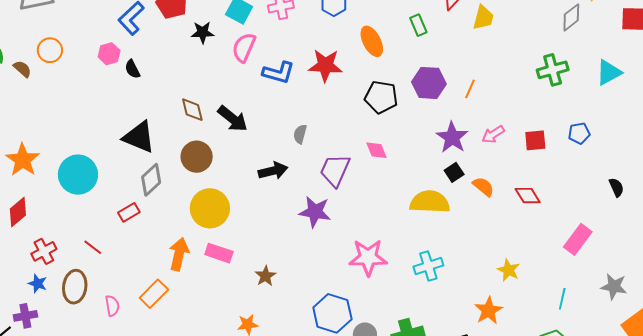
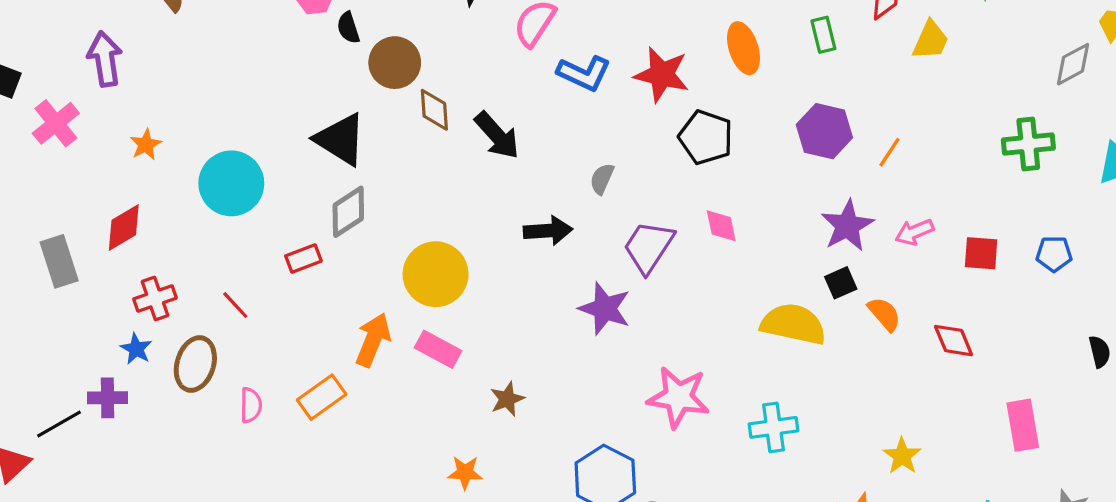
black pentagon: (381, 97) -> (706, 137), moved
brown circle: (197, 157) -> (395, 63), moved
orange star: (23, 160) -> (146, 145), size x0.6
pink rectangle: (578, 239) -> (1023, 425), turned -56

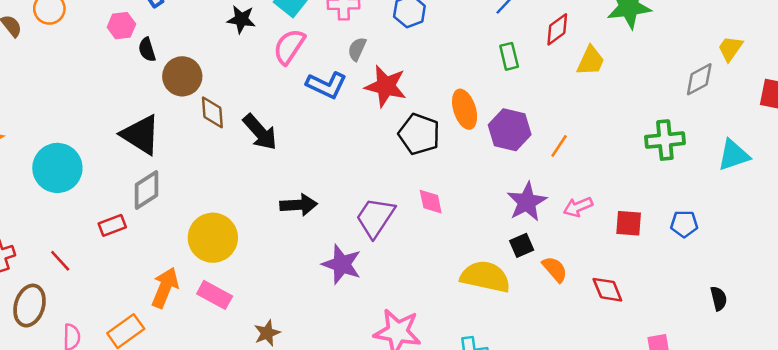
orange ellipse: (744, 48) -> (465, 109), moved
gray semicircle: (602, 179) -> (357, 49), moved

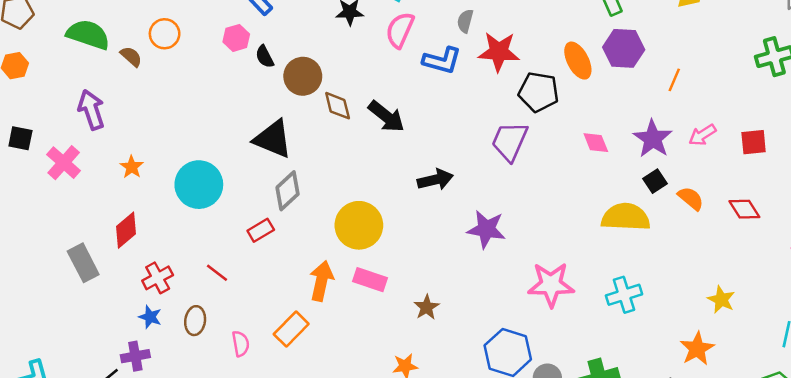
purple hexagon: (510, 130) -> (624, 48), moved
pink diamond: (431, 202) -> (596, 143), moved
purple trapezoid: (375, 217) -> (510, 141), moved
brown ellipse: (30, 306) -> (195, 321), size x0.7

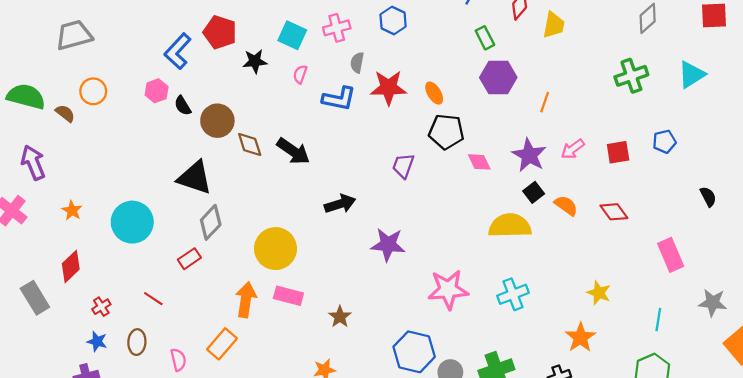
pink semicircle: (400, 30) -> (300, 74), size x0.6
orange ellipse: (578, 61) -> (434, 93), moved, size x0.7
black pentagon: (539, 92) -> (446, 132), moved
purple trapezoid: (510, 141) -> (403, 166), size x0.7
red cross: (158, 278) -> (101, 307), size x0.7

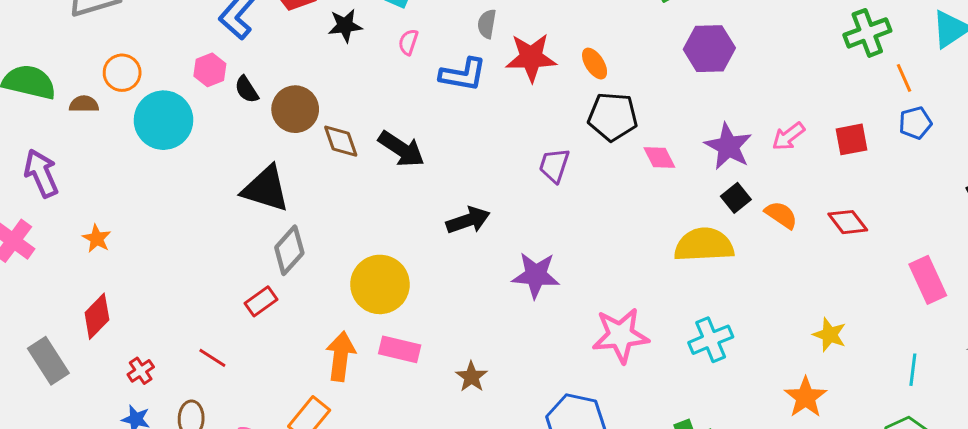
purple hexagon: (498, 77) -> (709, 49), moved
orange line: (545, 102) -> (904, 78), moved, turned -42
brown semicircle: (65, 113) -> (84, 104), turned -36
cyan circle: (132, 222) -> (163, 120), moved

